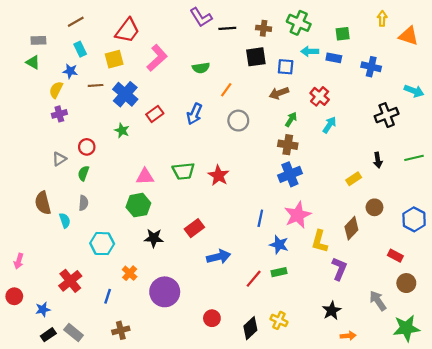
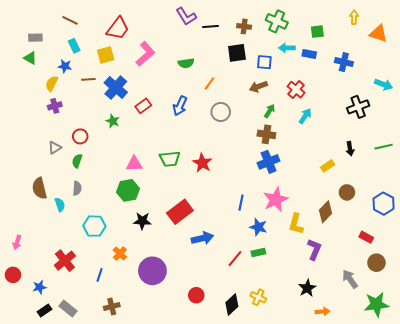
brown line: (76, 22) -> (70, 20), turned 56
red rectangle: (194, 228) -> (180, 212), size x1.4

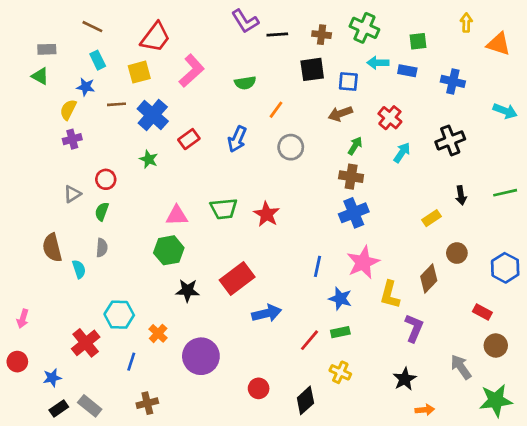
black cross: (358, 107) -> (450, 140), moved
cyan hexagon: (94, 226) -> (119, 315), moved
yellow cross: (258, 297) -> (340, 372), moved

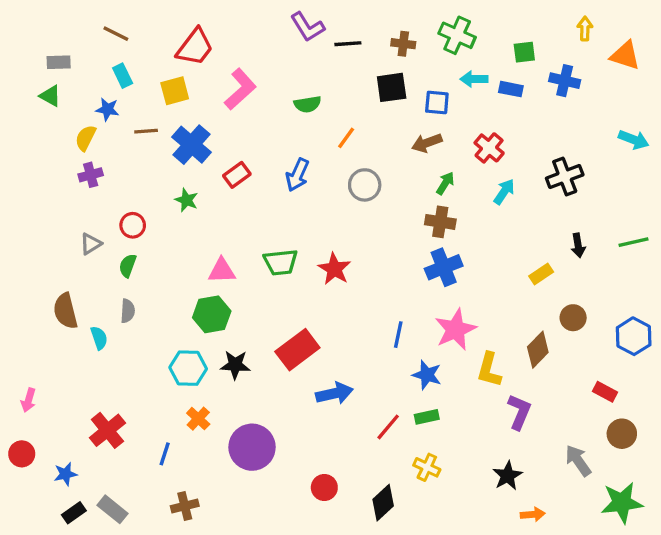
blue cross: (453, 81) -> (565, 81), moved
cyan hexagon: (119, 315) -> (188, 368), moved

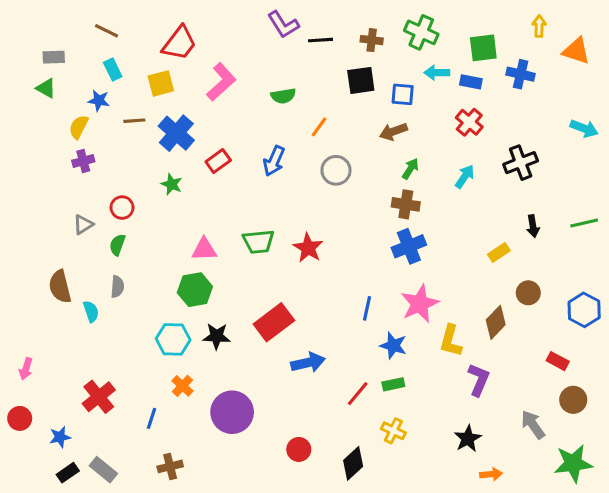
green square: (524, 52) -> (483, 48), size x1.4
red cross: (489, 148) -> (469, 122), moved

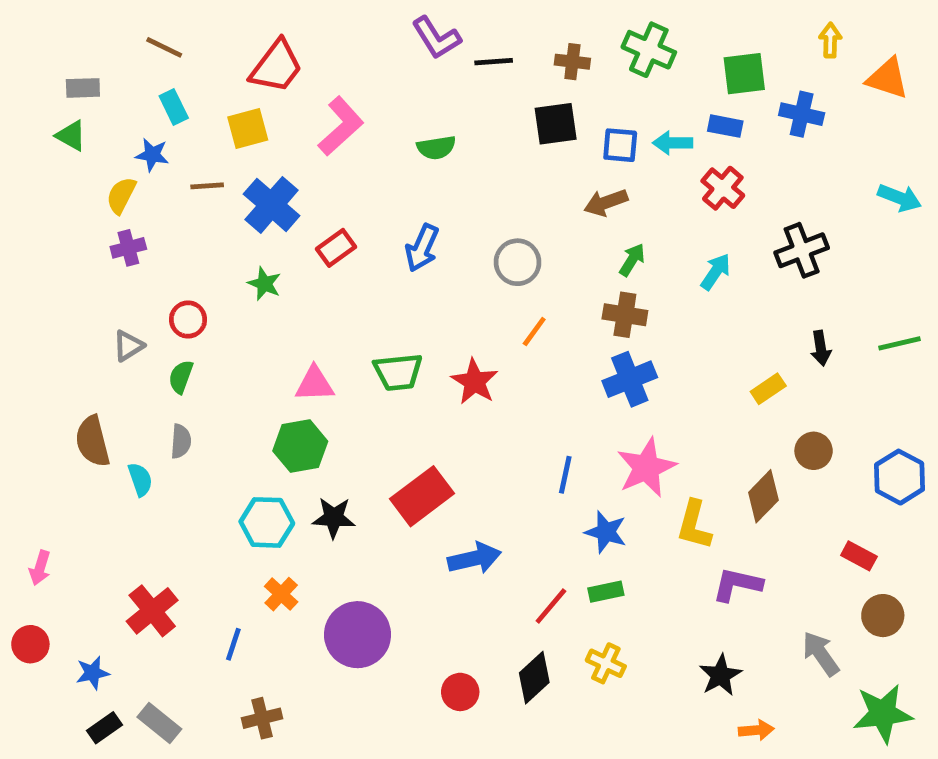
cyan arrow: (437, 73) -> (673, 143), moved
orange line: (319, 127) -> (534, 331), moved
purple L-shape: (479, 380) -> (737, 585), turned -100
black diamond: (353, 463) -> (534, 678), moved

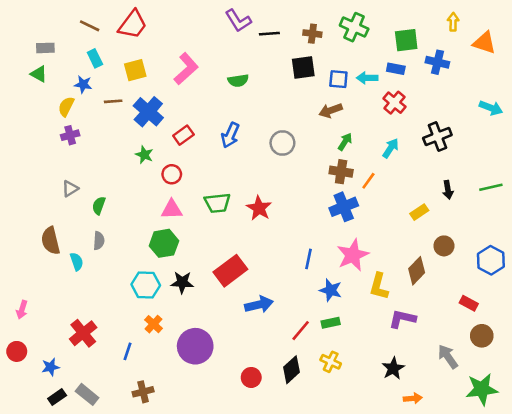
red trapezoid: (276, 66) -> (133, 24), moved
red circle: (188, 320) -> (172, 174), moved
orange line: (534, 331) -> (368, 181), moved

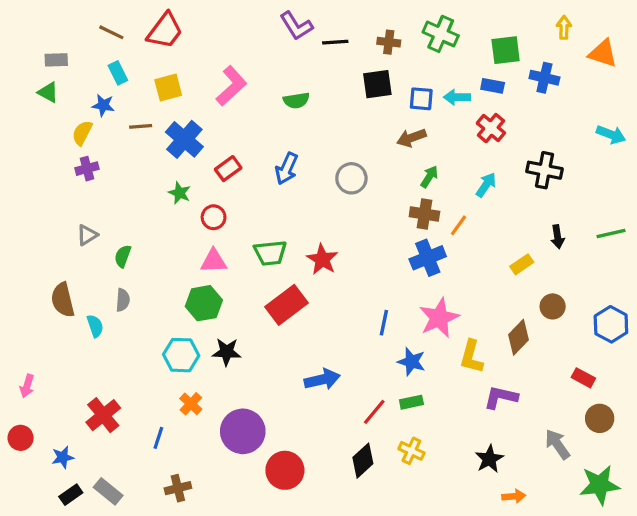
black cross: (437, 136) -> (544, 170), turned 32
red rectangle: (230, 271) -> (287, 305), moved
red circle: (251, 377) -> (285, 470), moved, size x1.5

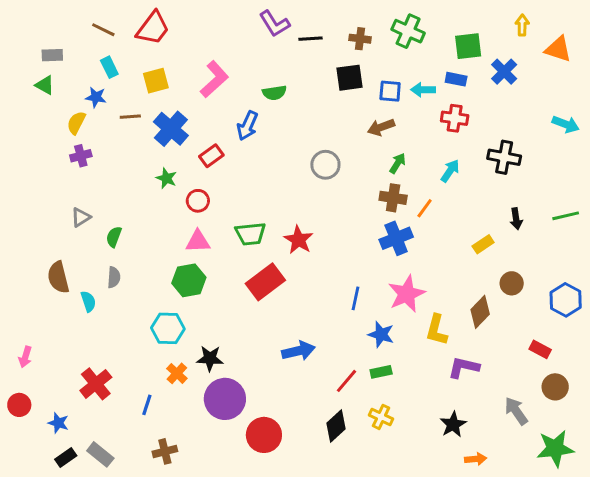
blue cross: (544, 78) -> (504, 72), turned 32
red cross: (491, 128) -> (455, 118), turned -32
blue arrow: (287, 169) -> (247, 126), moved
black star: (227, 352) -> (210, 358), moved
blue star: (63, 457) -> (58, 423), turned 30

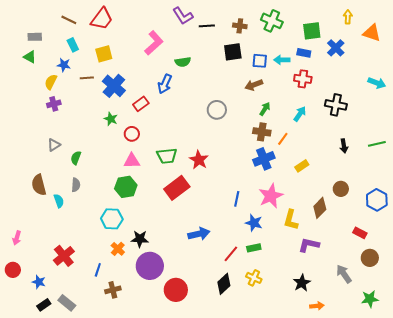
pink L-shape: (214, 79) -> (154, 43), moved
yellow rectangle: (483, 244) -> (302, 166), moved
green star: (555, 448) -> (370, 299), size x0.7
brown cross: (165, 451) -> (113, 290), moved

